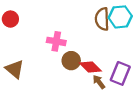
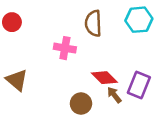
brown semicircle: (102, 19) -> (93, 23), moved
brown circle: (71, 61) -> (81, 104), moved

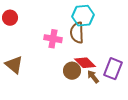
cyan hexagon: (139, 20) -> (83, 16), moved
brown semicircle: (93, 23) -> (77, 33), moved
brown circle: (81, 104) -> (72, 71), moved

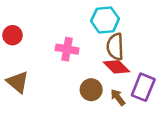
red circle: (10, 18) -> (13, 35), moved
brown semicircle: (77, 33) -> (115, 47), moved
red diamond: (85, 63) -> (117, 67), moved

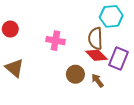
cyan hexagon: (105, 20) -> (111, 16), moved
purple rectangle: (143, 87) -> (118, 58), moved

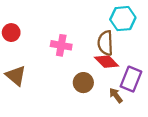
purple rectangle: (118, 58) -> (131, 79), moved
brown arrow: (97, 81) -> (116, 95), moved

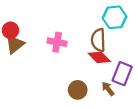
brown triangle: (16, 76) -> (15, 44), moved, turned 42
brown circle: (83, 83) -> (78, 90), moved

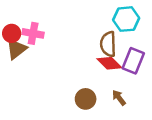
pink cross: (57, 42) -> (33, 33), moved
purple rectangle: (122, 74) -> (133, 61), moved

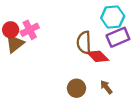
pink cross: (33, 33) -> (30, 30), turned -36
brown semicircle: (108, 44) -> (84, 43), moved
purple rectangle: (133, 61) -> (118, 37), moved, turned 45

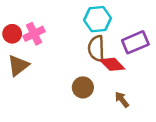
cyan hexagon: (113, 17) -> (98, 19), moved
brown triangle: (15, 44) -> (18, 65), moved
brown circle: (77, 88) -> (83, 87), moved

